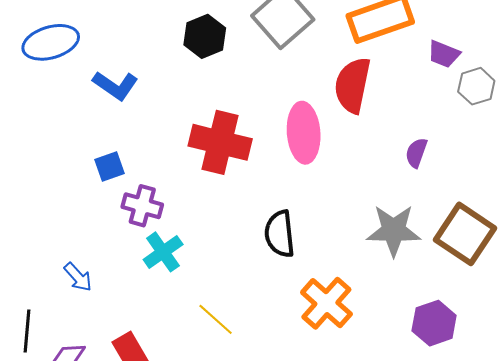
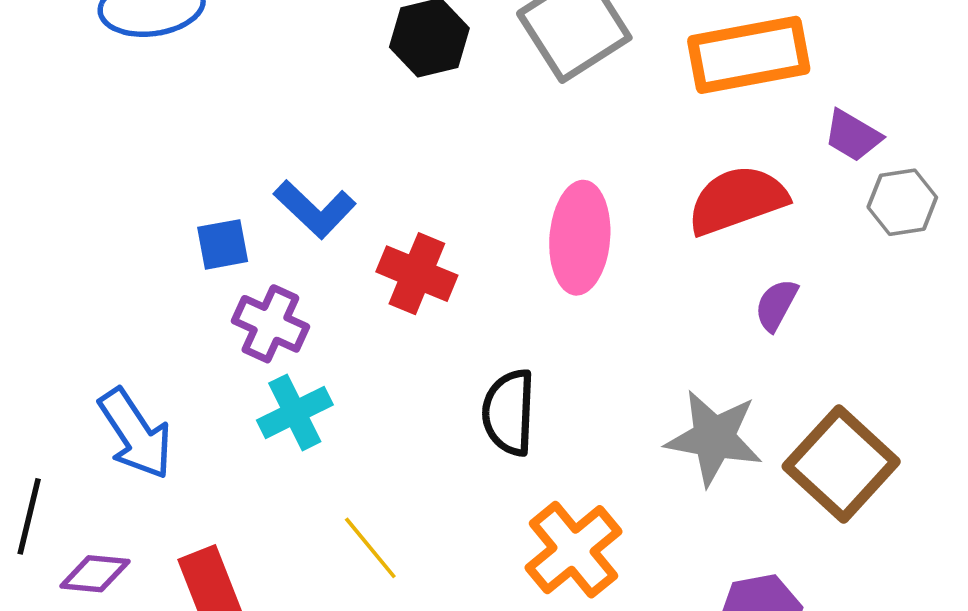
blue L-shape: (115, 85) -> (315, 209), moved
red semicircle: (353, 85) -> (737, 200), moved, turned 50
red cross: (220, 142) -> (417, 274), moved, size x0.7
blue arrow: (78, 277) -> (135, 434), size x1.6

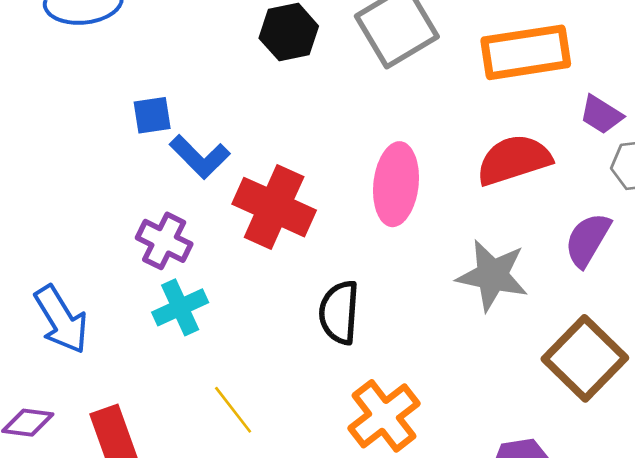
blue square: (223, 244) -> (152, 115), moved
red cross: (417, 274) -> (274, 207), size x1.4
purple semicircle: (776, 305) -> (588, 240), moved, size x1.4
gray star: (714, 438) -> (492, 275), moved

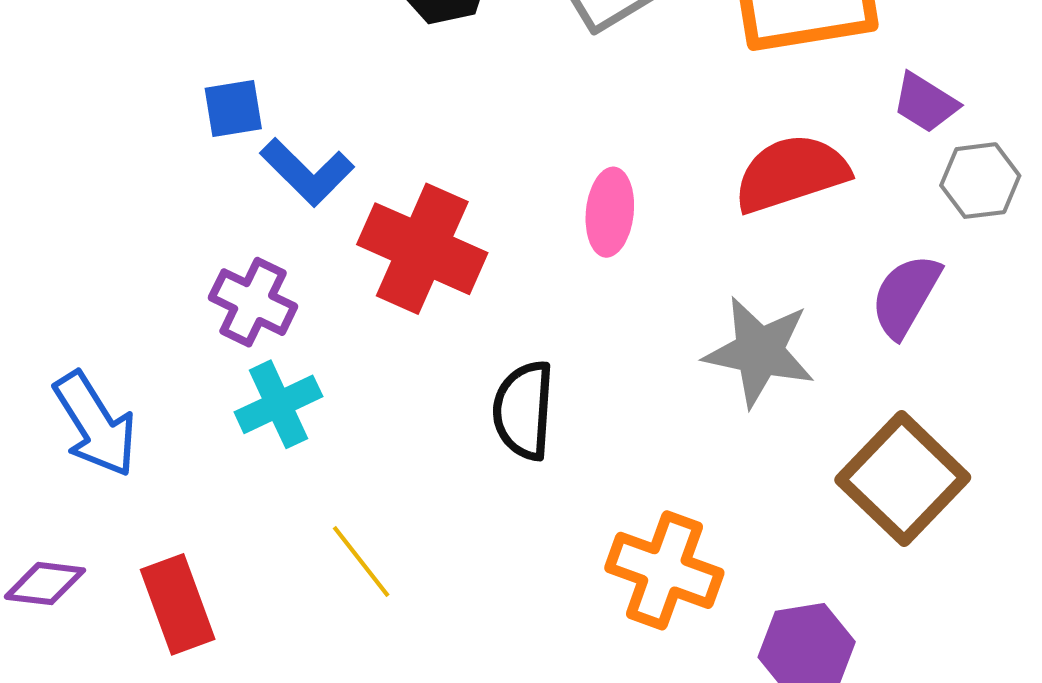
pink ellipse: (396, 184) -> (610, 212), size x0.7
orange cross: (384, 416) -> (664, 570), moved, turned -32

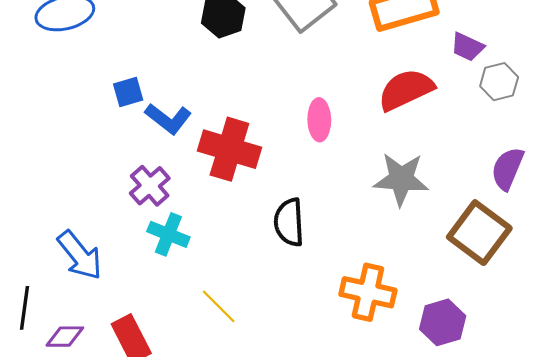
purple semicircle: (906, 296) -> (508, 169), moved
purple cross: (253, 302) -> (150, 186), turned 30
cyan cross: (278, 404) -> (168, 234), turned -36

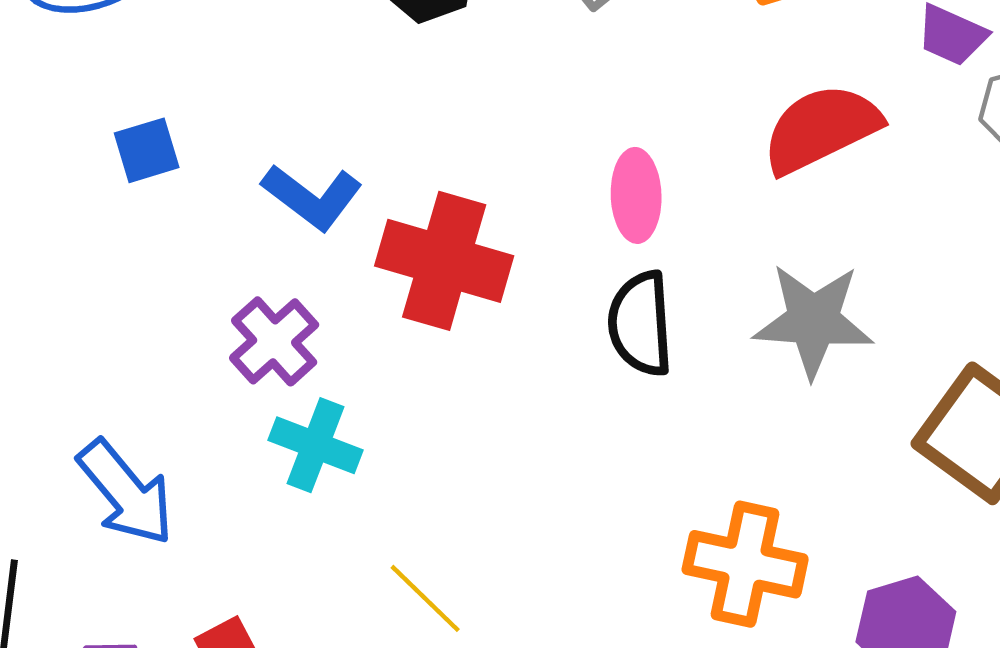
blue square: (128, 92) -> (147, 150), moved
black semicircle: (289, 222) -> (641, 324), moved

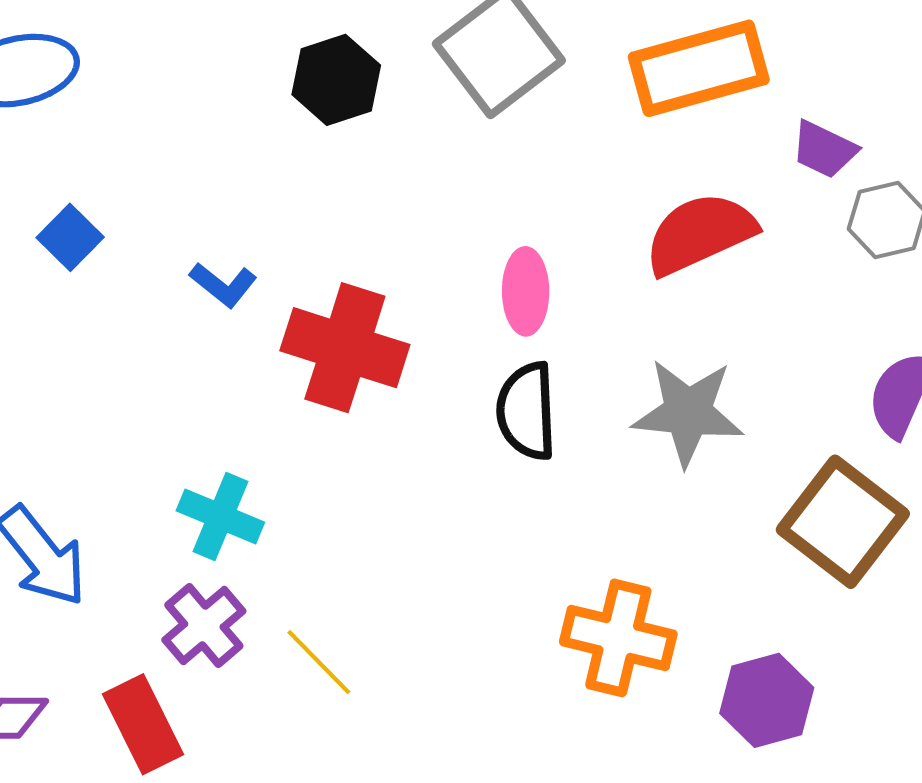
blue square: (147, 150) -> (70, 237), turned -30
blue L-shape: (312, 197) -> (223, 285), size x0.7
purple cross: (274, 341) -> (204, 625), moved

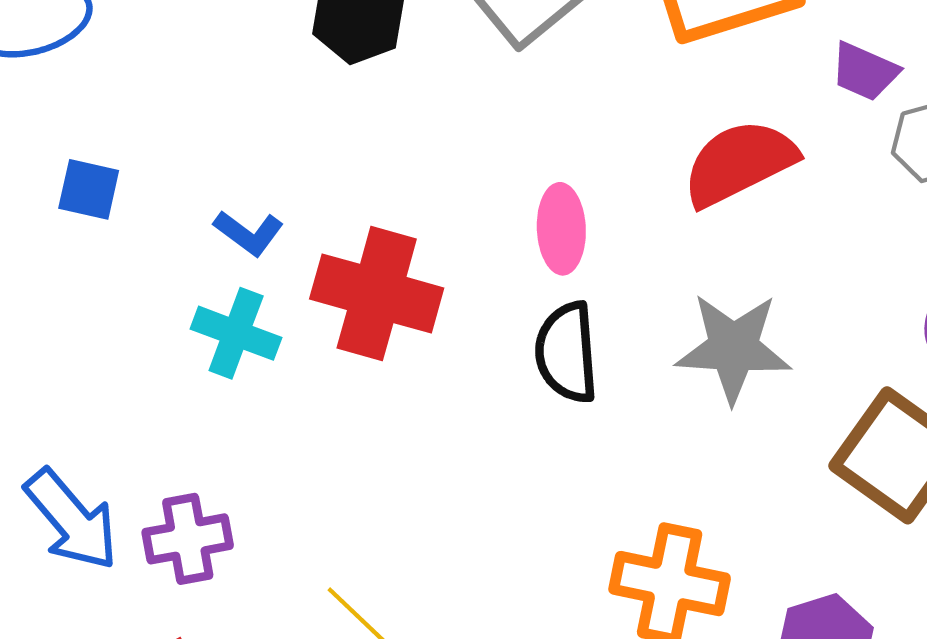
blue square: (70, 237) -> (89, 189), turned -30
cyan cross: (220, 516) -> (236, 333), moved
purple cross: (204, 625) -> (188, 539), moved, turned 32

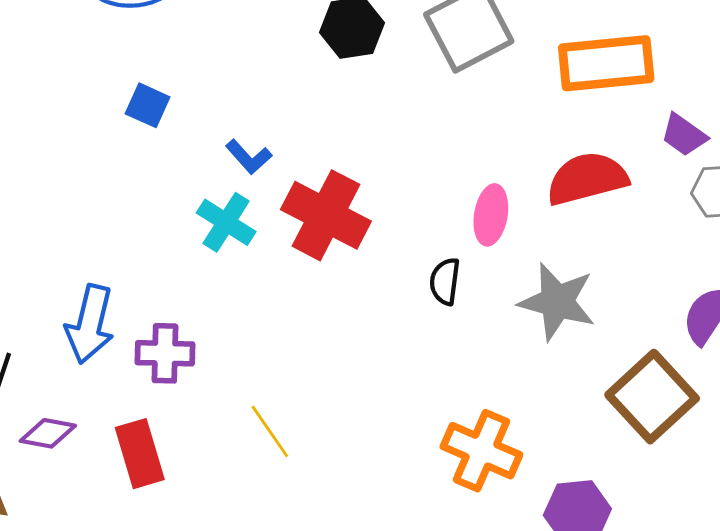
pink ellipse: (561, 229) -> (491, 215), moved
black semicircle: (567, 352) -> (445, 281), size x0.7
blue arrow: (72, 520) -> (90, 324), turned 42

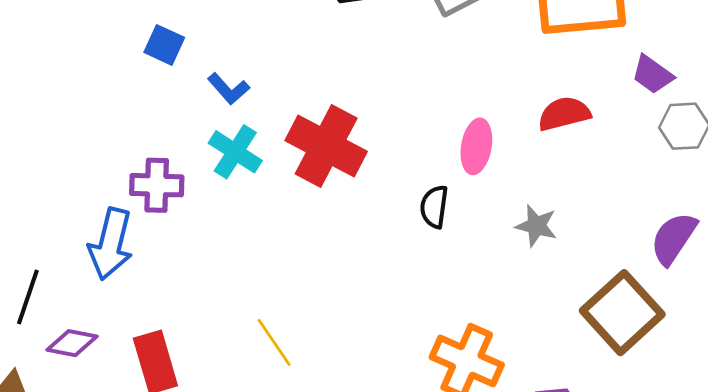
blue L-shape: (249, 157) -> (228, 89), moved
red semicircle: (587, 179) -> (564, 114), size x0.7
gray star: (557, 302) -> (536, 226), size x0.6
purple cross: (165, 353) -> (157, 185), moved

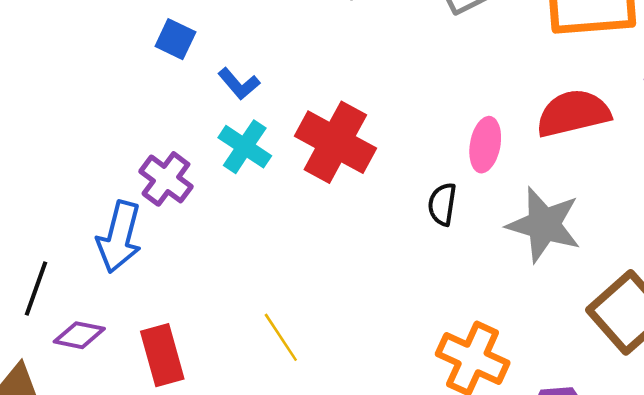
red semicircle: (564, 114) -> (573, 113), size x1.4
purple cross: (157, 185) -> (166, 179), turned 34
gray star: (536, 226) -> (544, 225), size x1.8

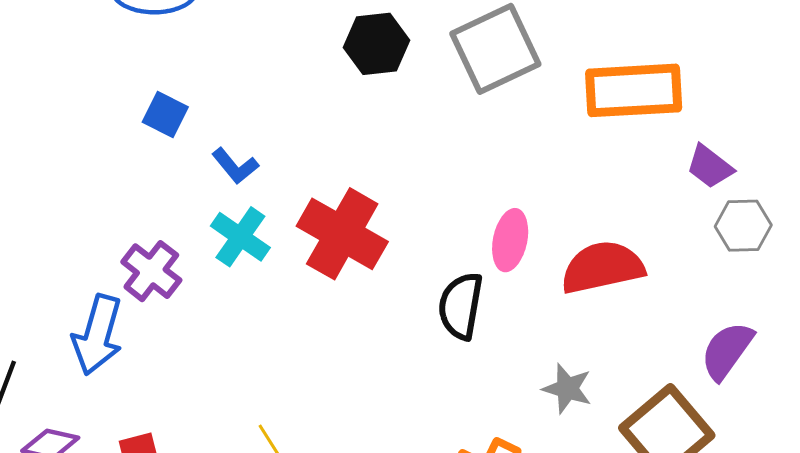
red semicircle: (573, 113) -> (602, 267), moved
black semicircle: (442, 204) -> (461, 306), size x1.4
gray star: (544, 225) -> (567, 389), moved, size x0.6

